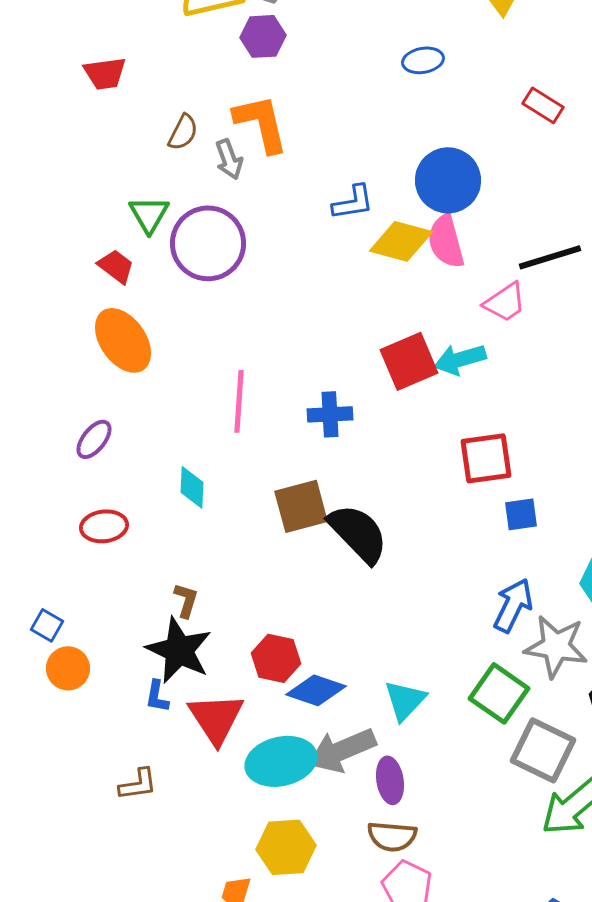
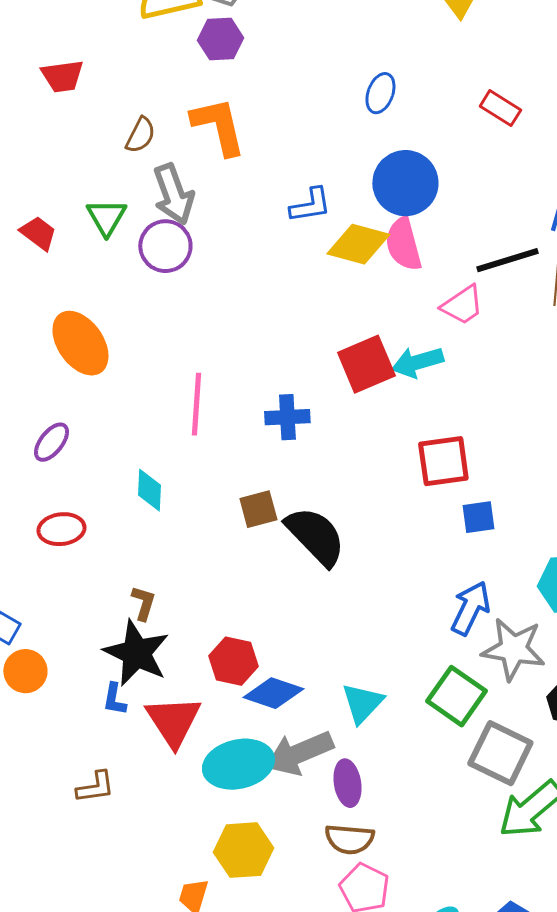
blue ellipse: (423, 60) -> (380, 93), moved, turned -60
gray arrow: (229, 159) -> (173, 194), moved, size x1.5
purple circle: (208, 243) -> (165, 246), size x0.7
red trapezoid: (116, 266) -> (38, 233), moved
brown square: (301, 506) -> (258, 509), size x0.7

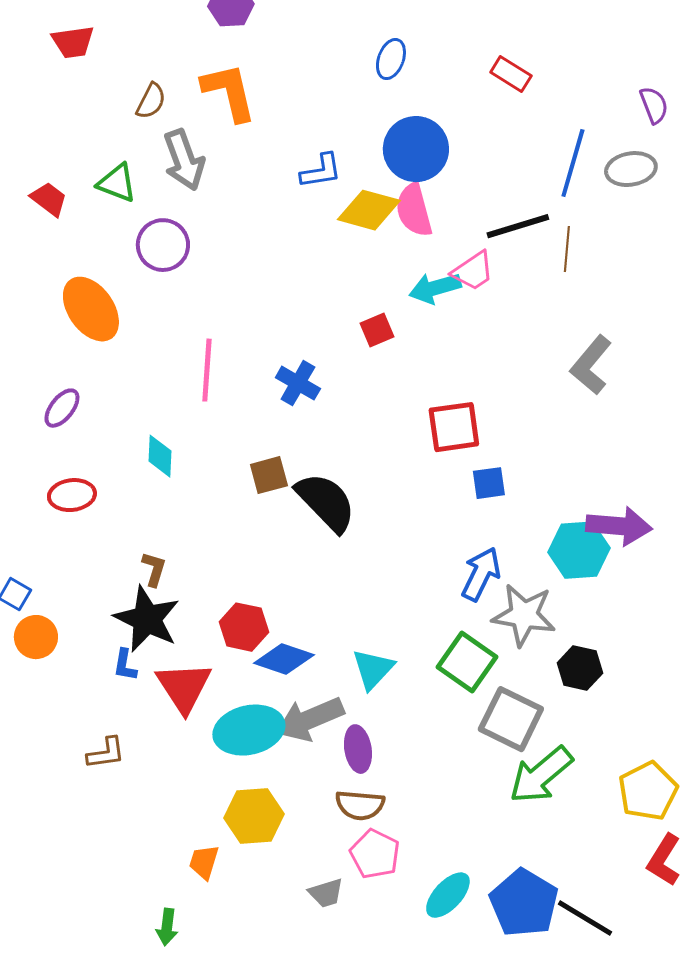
green triangle: (106, 217) -> (117, 183), turned -39
purple circle: (165, 246) -> (163, 245), moved
cyan arrow: (417, 362) -> (435, 288), moved
red square: (366, 364) -> (377, 330), size x0.6
blue cross: (287, 417) -> (298, 383), turned 33

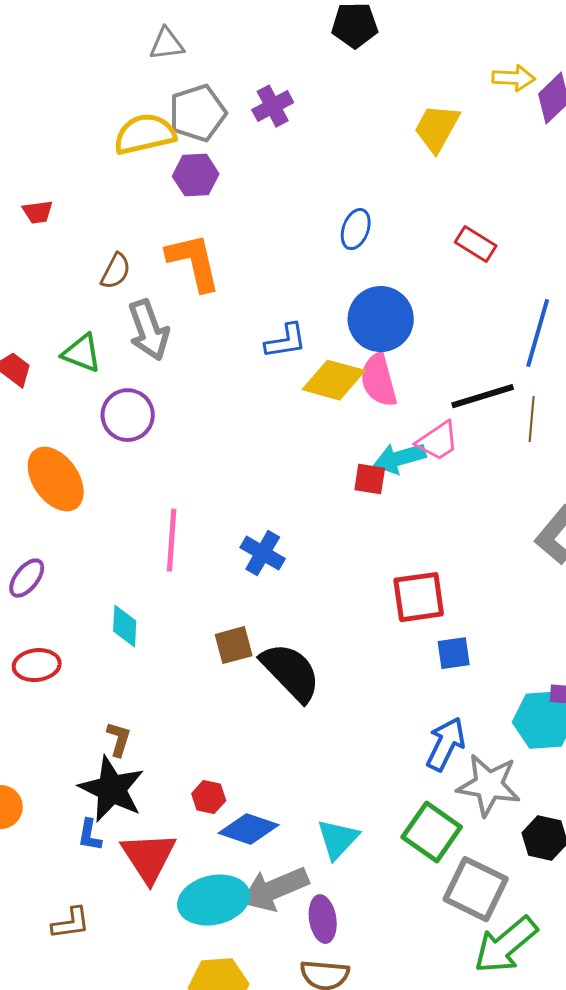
red trapezoid: (73, 42) -> (38, 212), size x0.7
red square: (377, 330) -> (370, 479), moved, turned 32
red hexagon: (244, 627) -> (209, 797), size x0.7

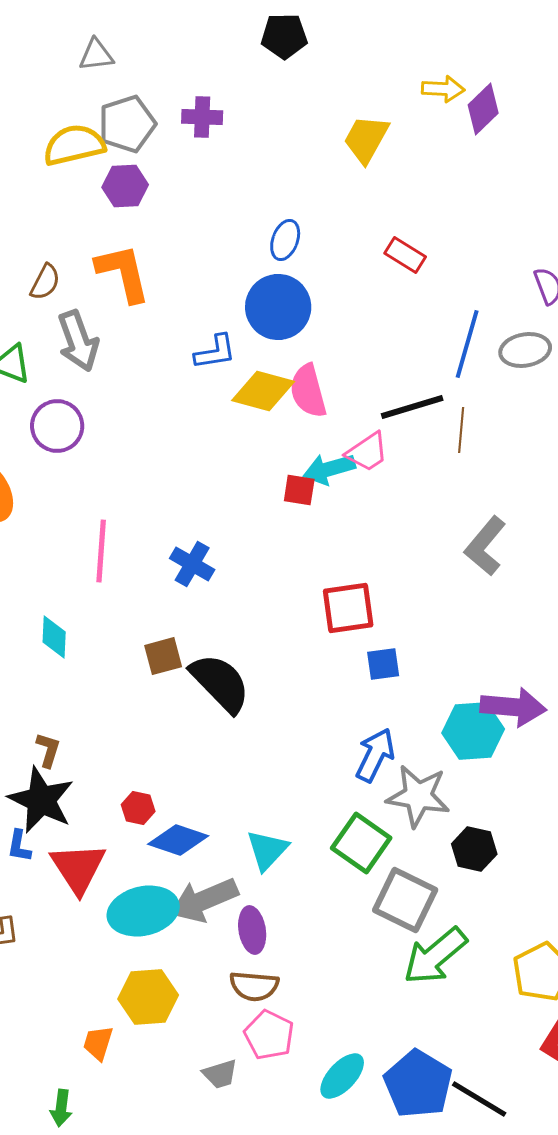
purple cross: (273, 106) -> (202, 117), turned 30
blue circle: (381, 319) -> (278, 307), moved

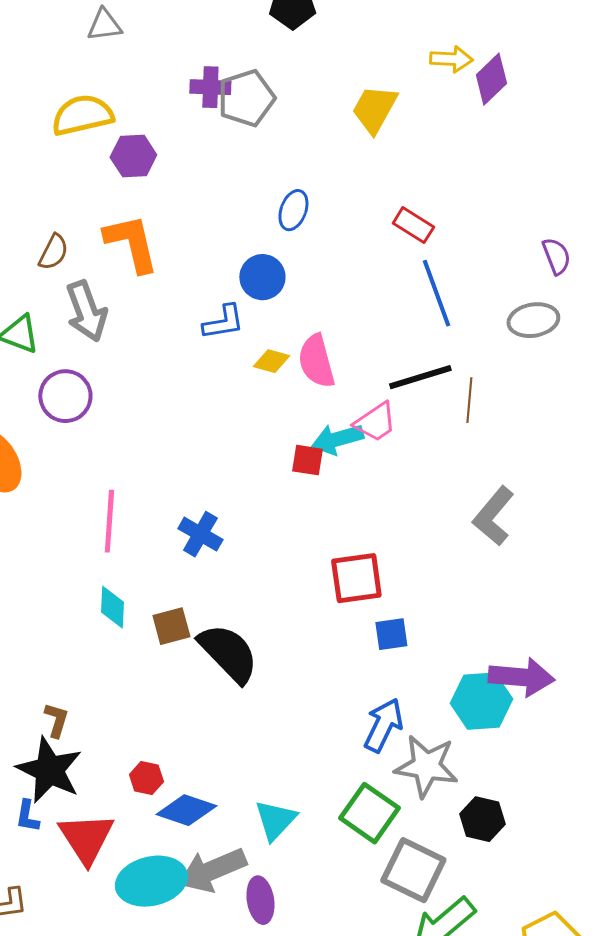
gray pentagon: (127, 124) -> (246, 98), moved
blue circle: (278, 307) -> (262, 277), moved, size x0.7
blue line: (467, 344) -> (436, 293), moved, turned -36
yellow diamond: (263, 391) -> (271, 361), size x0.6
cyan diamond: (54, 637) -> (112, 607), moved

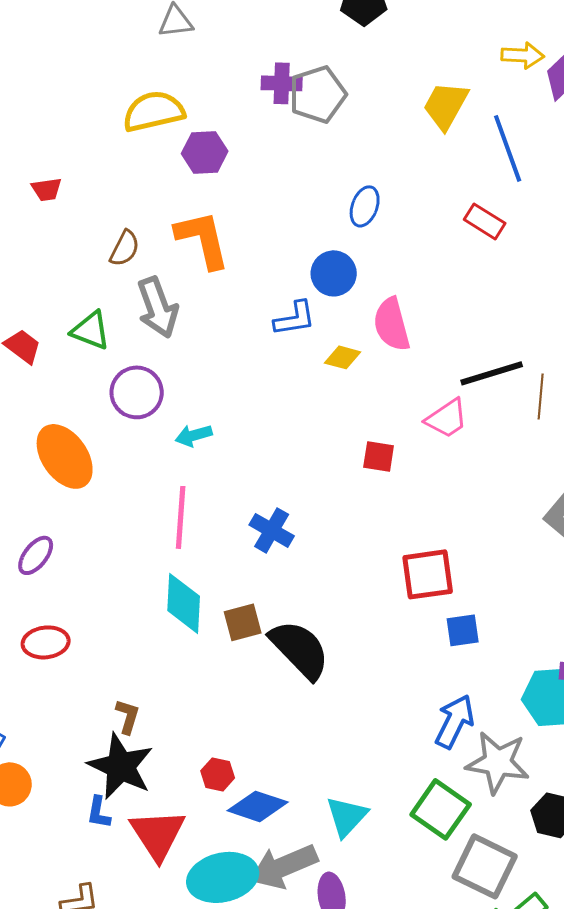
blue line: (436, 293) -> (508, 148), moved
pink semicircle: (316, 361) -> (392, 324), moved
cyan arrow: (337, 439) -> (194, 435), moved, size x0.7
cyan diamond: (112, 607) -> (184, 603), size x1.4

